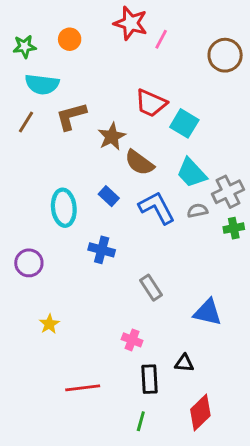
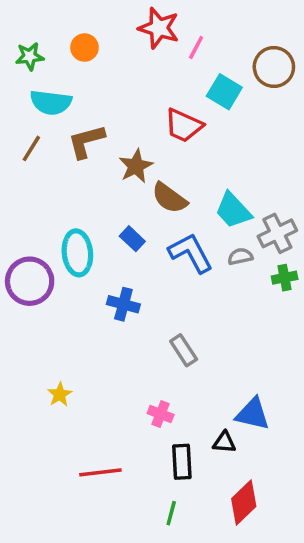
cyan square: (184, 123) -> (224, 92), moved
purple circle: (29, 263) -> (30, 281), moved, size x1.4
blue triangle: (208, 312) -> (253, 414), moved

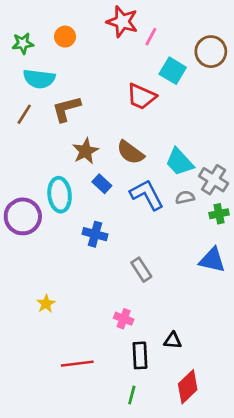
brown star: (136, 166) -> (85, 151), moved
gray cross: (277, 233) -> (214, 180), turned -32
blue triangle: (253, 414) -> (212, 260), moved

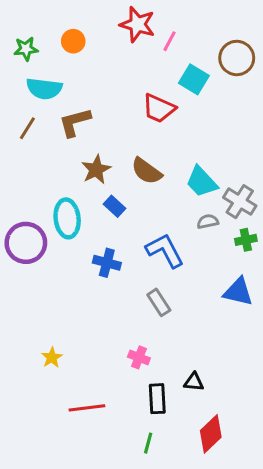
blue L-shape: (147, 195) -> (165, 251), moved
yellow star: (46, 304) -> (52, 357), moved

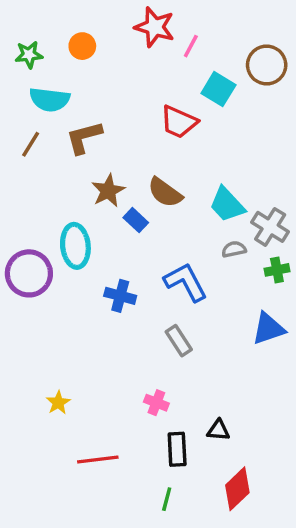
blue rectangle: (114, 206) -> (136, 220), moved
blue triangle: (238, 292) -> (268, 329), turned -32

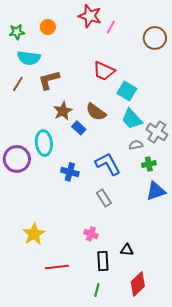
cyan square: (218, 89) -> (127, 91), moved
green cross: (277, 270) -> (149, 164), moved
yellow star: (58, 403) -> (34, 234), size x1.6

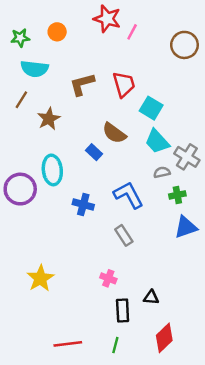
red trapezoid: (104, 71) -> (124, 84), turned -130
brown L-shape: (49, 80) -> (82, 84), moved
brown star: (63, 111) -> (49, 119), moved
red line: (57, 267) -> (68, 344), moved

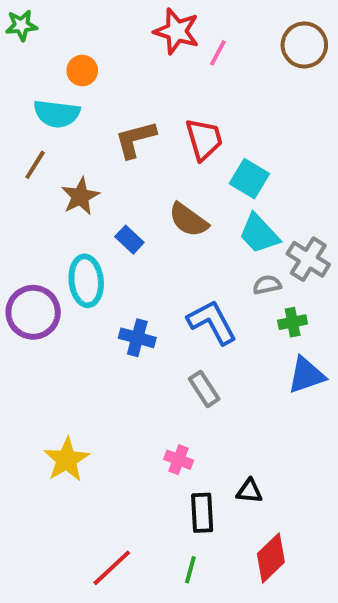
orange circle: (57, 32) -> (82, 71), moved
green star: (20, 38) -> (21, 25), moved
brown circle: (184, 45) -> (304, 45), moved
blue rectangle: (94, 152) -> (129, 240), moved
red line: (68, 344) -> (112, 568), turned -36

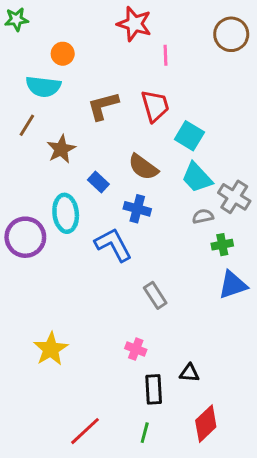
pink line: (218, 53) -> (166, 55), moved, turned -30
blue L-shape: (212, 322) -> (113, 245), moved
blue cross: (137, 338) -> (137, 209), moved

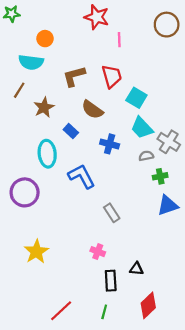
brown semicircle: (143, 167) -> (92, 110), moved
blue cross: (137, 209) -> (110, 144), moved
purple circle: (25, 237) -> (25, 192), moved

